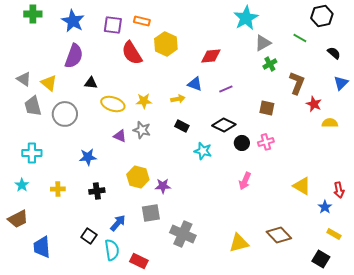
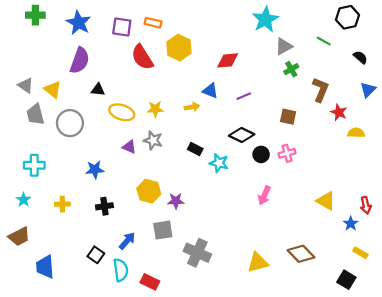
black rectangle: (182, 126) -> (195, 149), moved

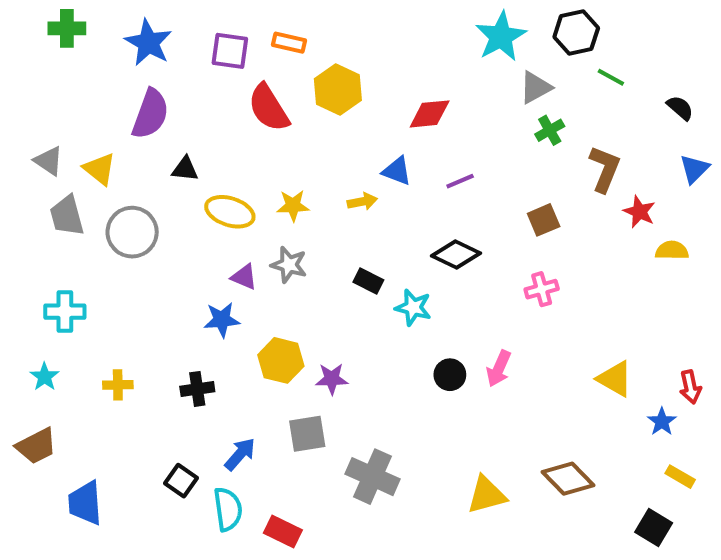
black hexagon: (347, 17) -> (576, 32), moved
brown square: (288, 117) -> (544, 220), turned -35
black circle: (261, 154) -> (450, 375), moved
blue star: (95, 170) -> (222, 320), moved

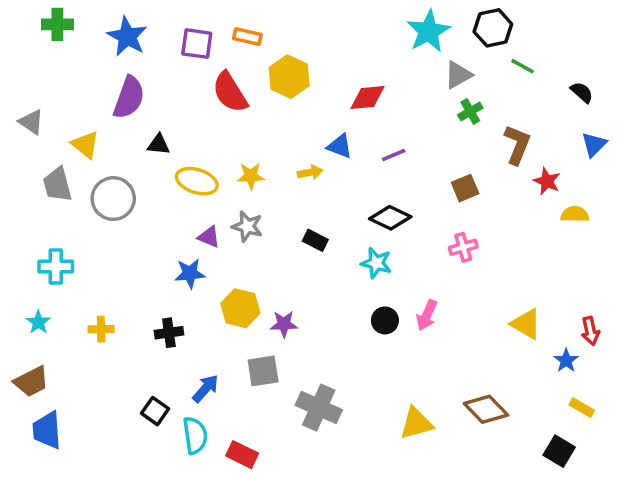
gray triangle: (49, 161) -> (31, 122), moved
cyan star: (413, 307) -> (376, 263), moved
blue trapezoid: (85, 503) -> (47, 430), moved

